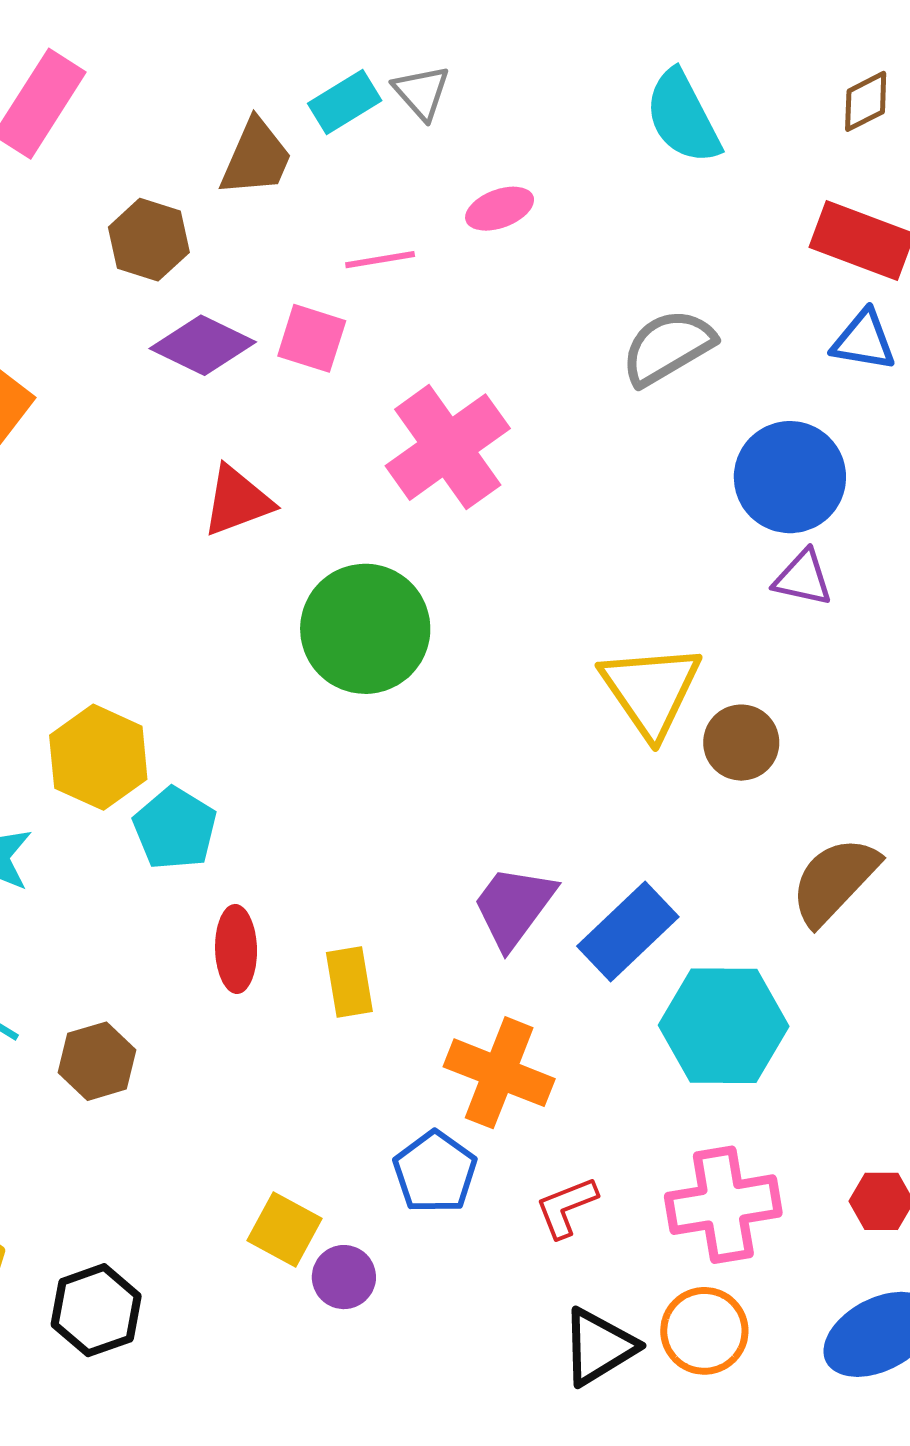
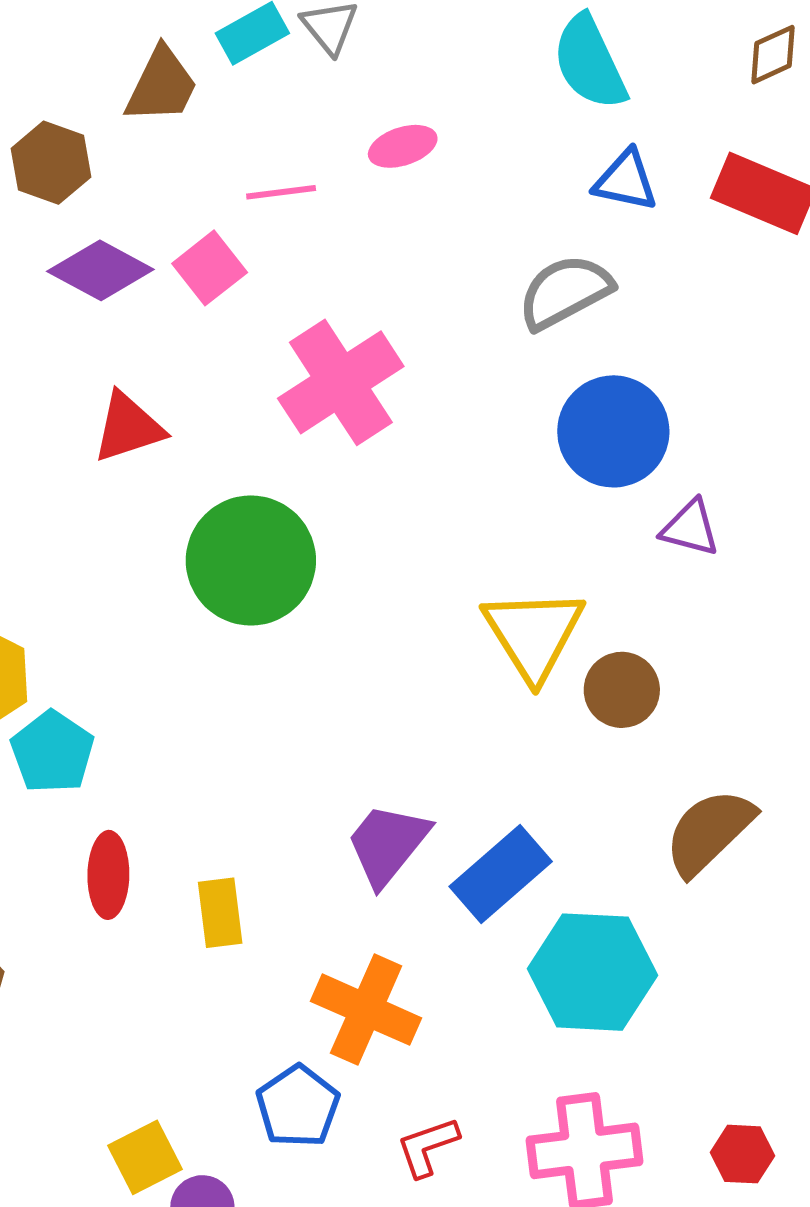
pink square: (312, 338) -> (210, 268), turned 32
blue triangle: (864, 340) -> (626, 181), moved
blue circle: (790, 477) -> (613, 431), moved
yellow square: (284, 1230) -> (145, 1157), turned 32

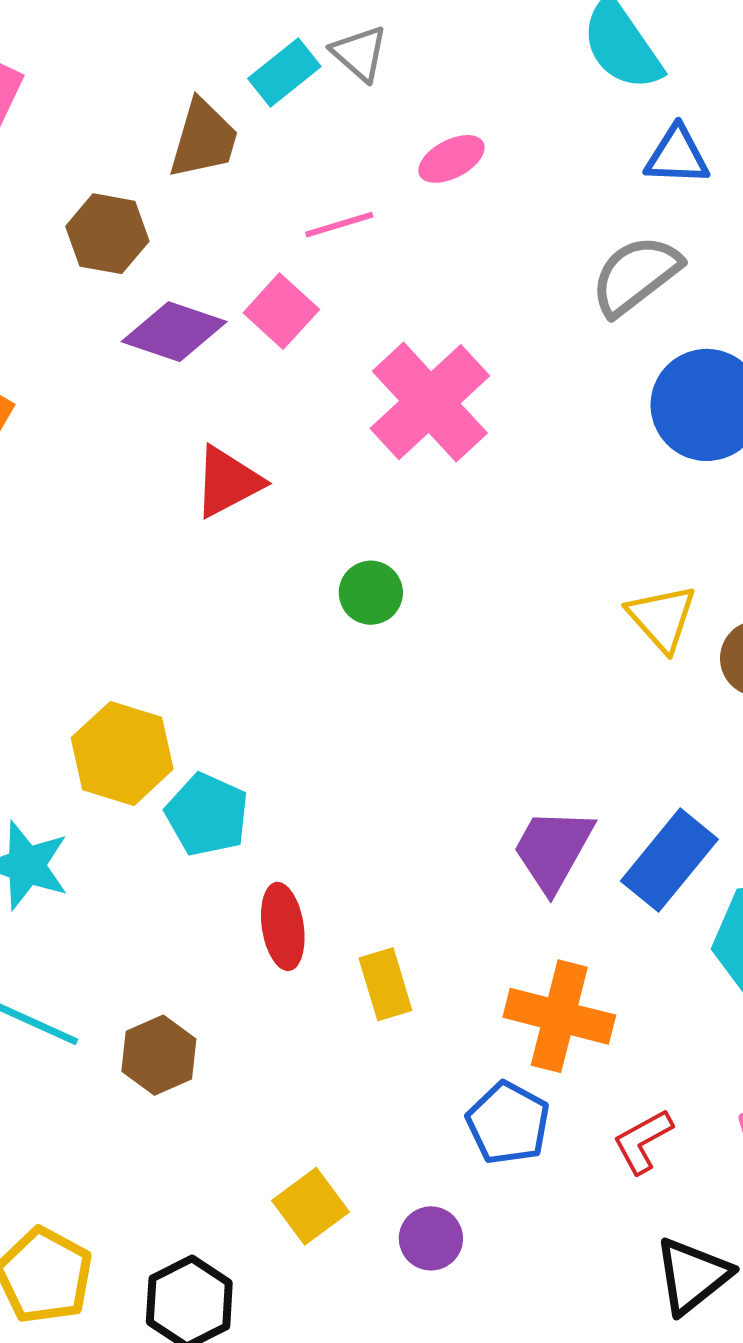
green circle: (251, 560) -> (371, 593), size x0.5
yellow triangle: (534, 634) -> (662, 618), size x0.7
yellow rectangle: (220, 913) -> (385, 984), moved
yellow square: (145, 1157) -> (311, 1206), moved

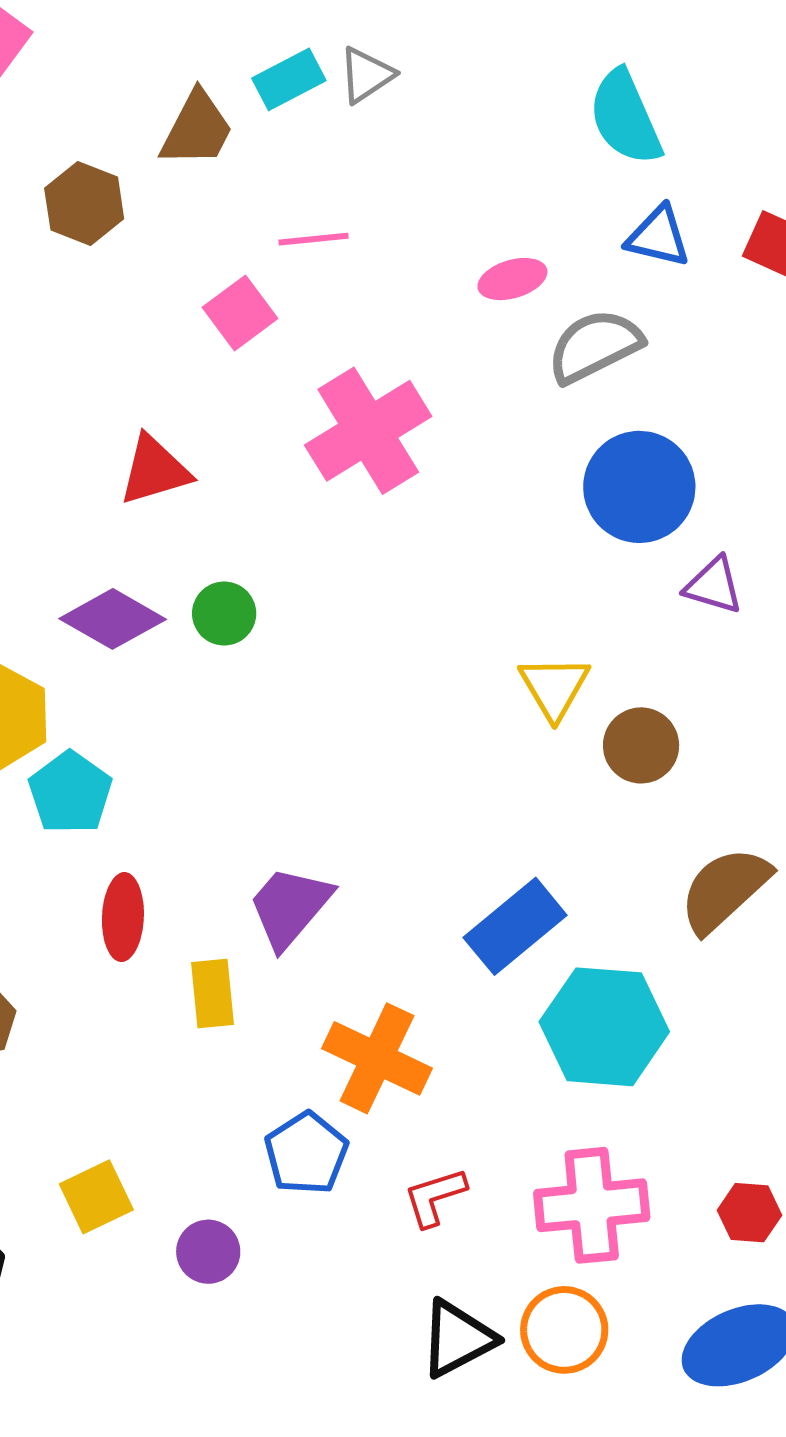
gray triangle: (359, 53) -> (366, 75), turned 34
pink ellipse: (451, 159) -> (512, 279), moved
purple diamond: (174, 332) -> (113, 619), moved
green circle: (371, 593) -> (224, 614), moved
purple trapezoid: (553, 850) -> (290, 907), moved

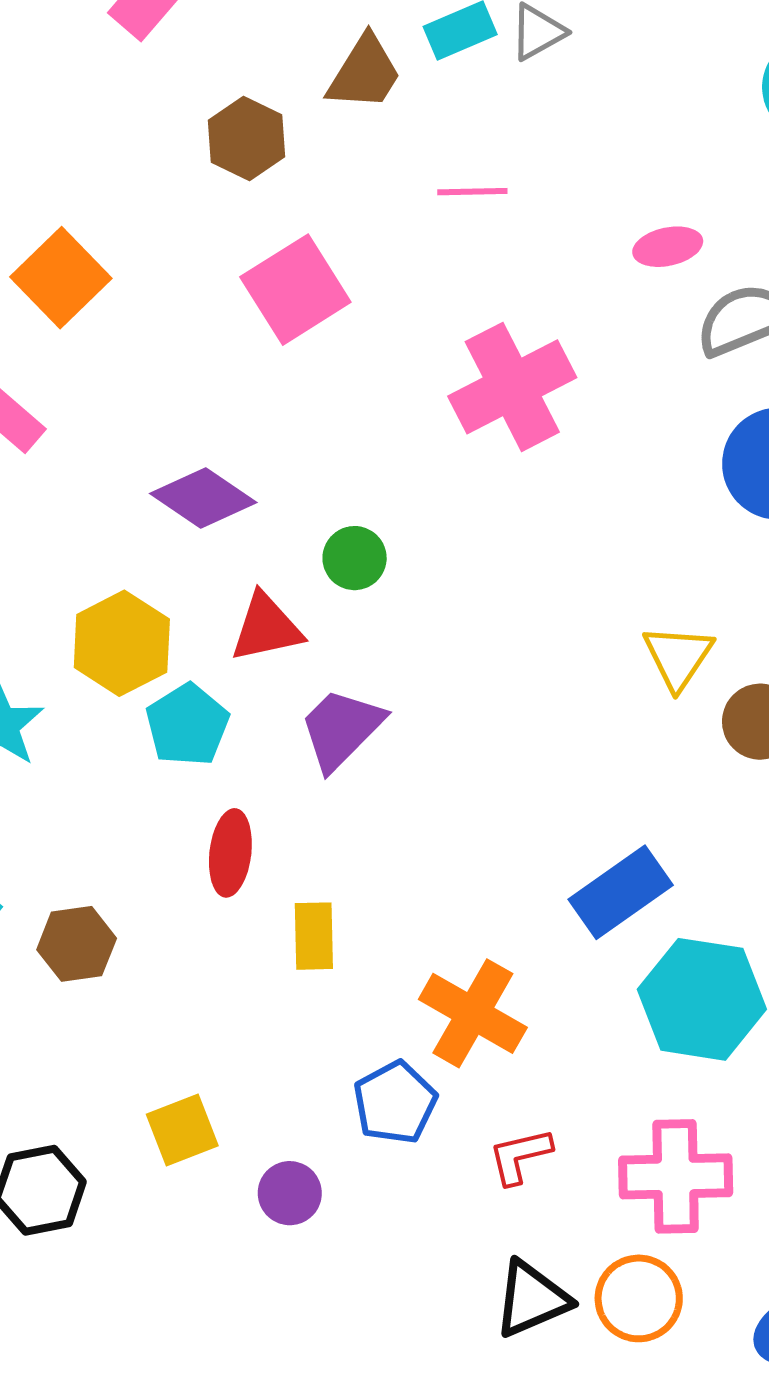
pink square: (240, 313) -> (295, 290), moved, size x1.5
red triangle: (154, 470) -> (266, 628), moved
purple diamond: (113, 619) -> (203, 498), moved
purple trapezoid: (290, 907) -> (341, 729), moved

